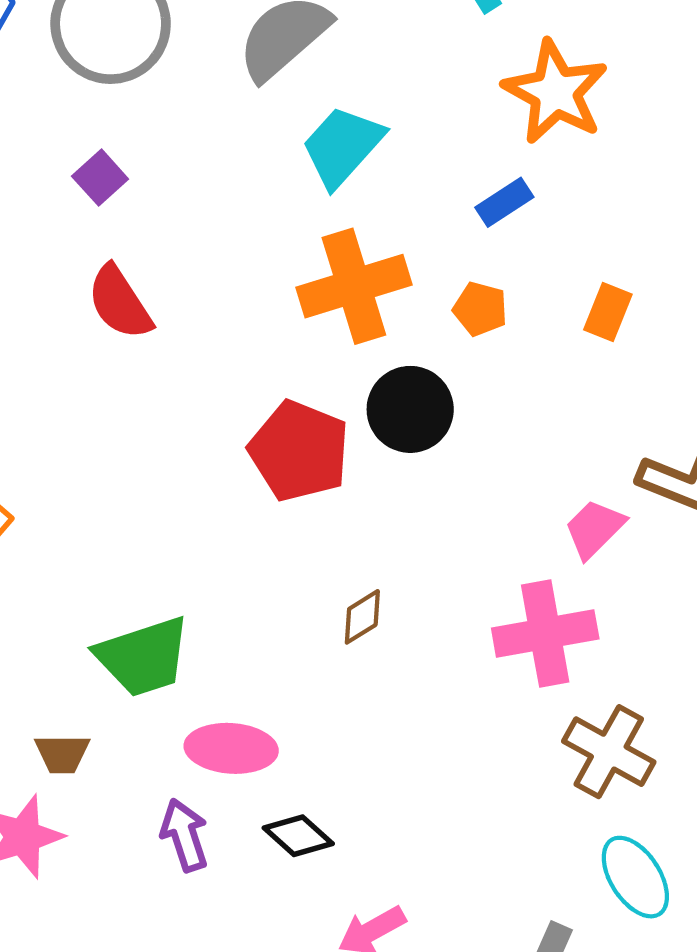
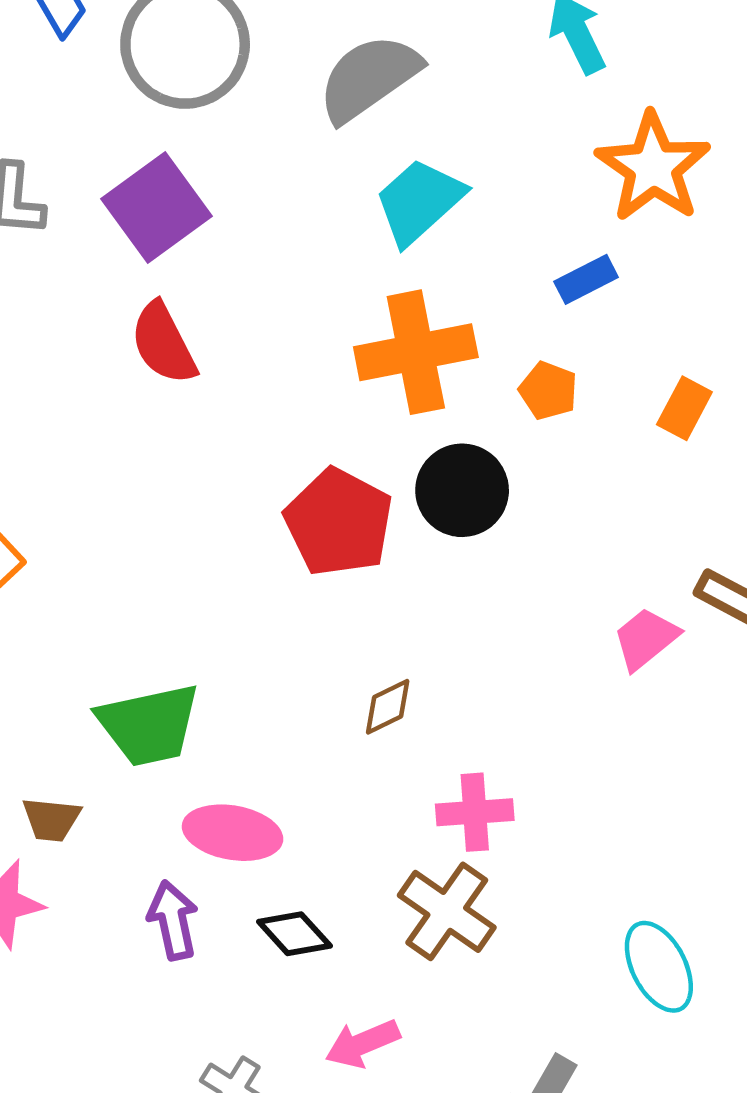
purple square: (100, 178) -> (157, 207), size x1.8
pink cross: (545, 634) -> (475, 812), moved, size x0.7
brown cross: (609, 752) -> (447, 911), moved
cyan ellipse: (635, 877) -> (659, 967), moved

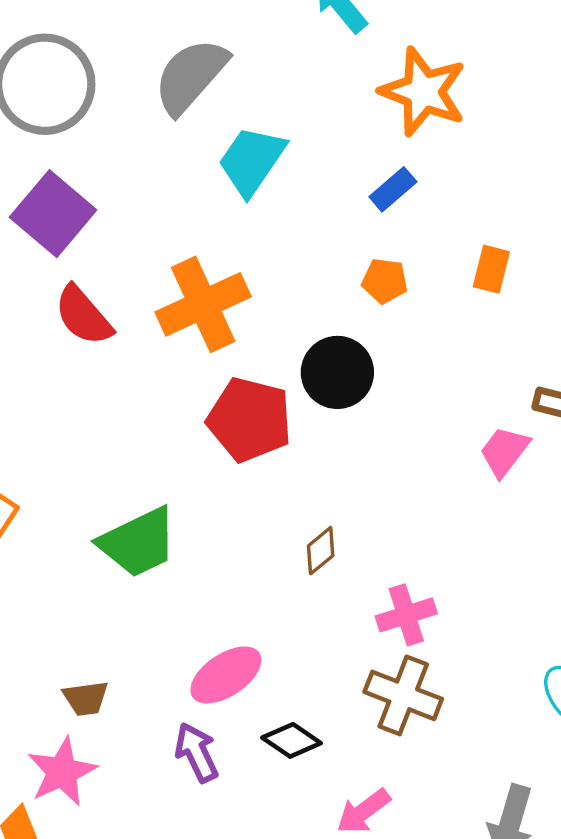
orange cross: (416, 352) -> (203, 304), moved
green trapezoid: (149, 725) -> (138, 542), moved
pink ellipse: (233, 833) -> (226, 675), turned -30

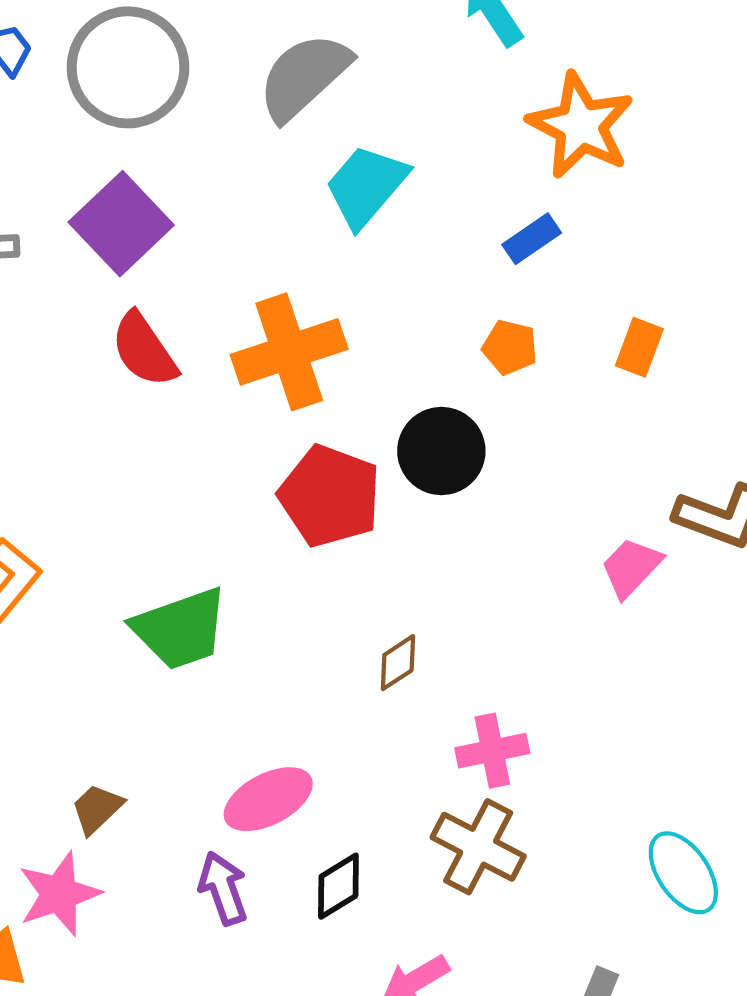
brown trapezoid: (86, 698) -> (97, 809), turned 138
black diamond: (292, 740) -> (338, 886), turned -72

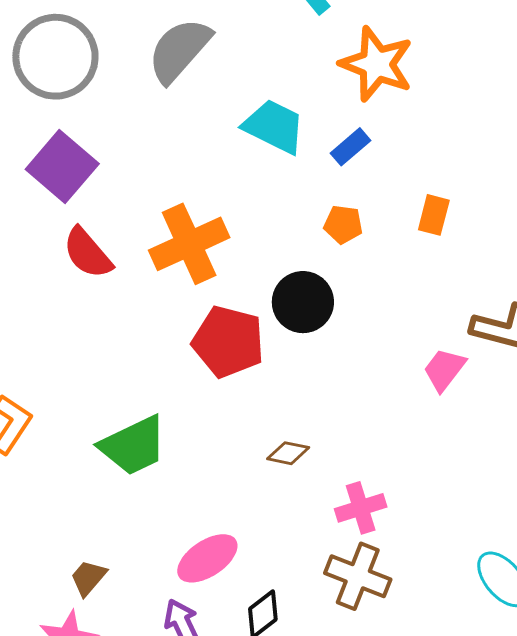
cyan trapezoid: (366, 186) -> (274, 126), moved, turned 82
brown diamond: (398, 663) -> (288, 453), turned 51

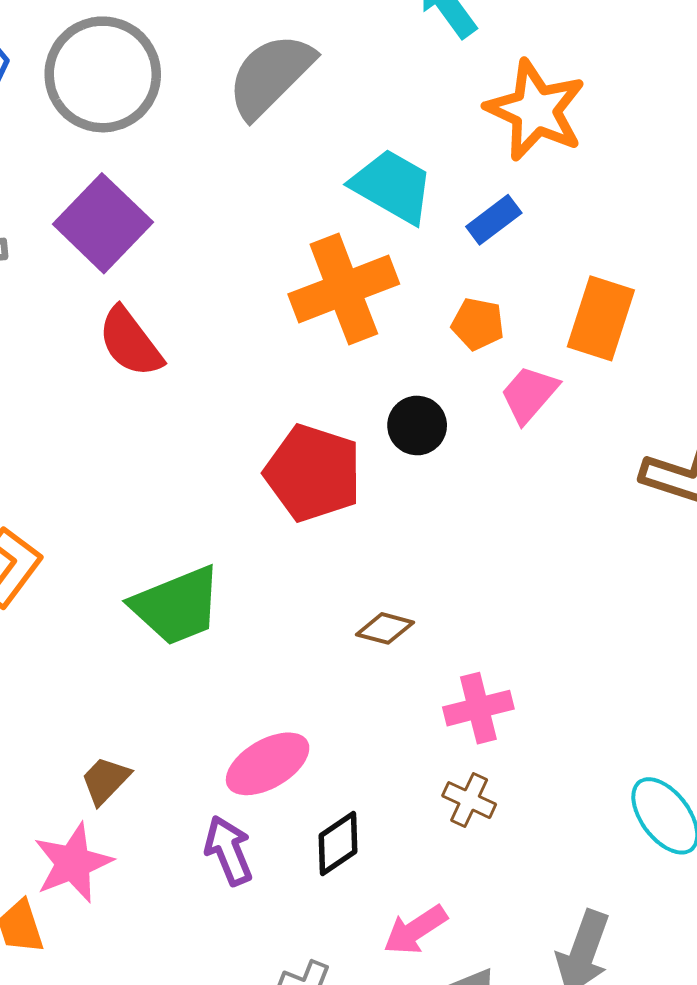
orange rectangle: (434, 215) -> (601, 318), size x1.5
orange cross: (189, 244) -> (344, 289), moved
black circle: (303, 302) -> (417, 425), size x0.7
pink trapezoid: (444, 370) -> (529, 394), moved
brown cross: (358, 576) -> (469, 800), size x0.6

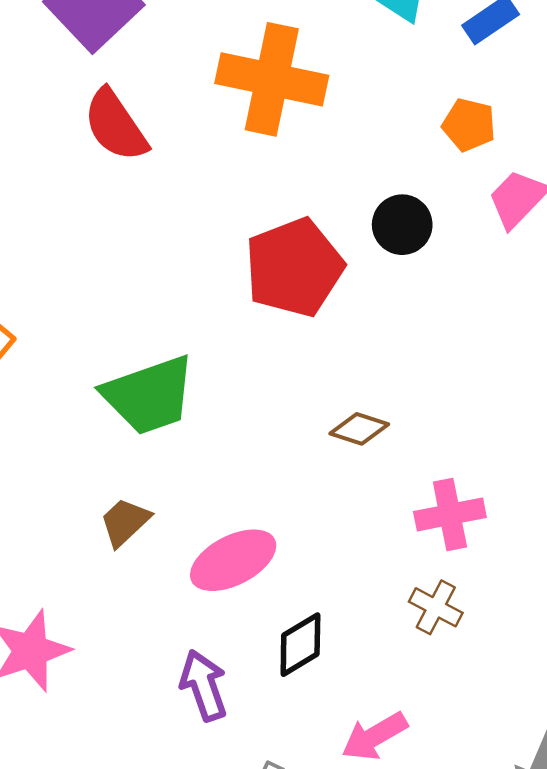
orange cross: (344, 289) -> (272, 79), moved, turned 30
red pentagon: (313, 473) -> (294, 268), turned 30
brown trapezoid: (105, 780) -> (125, 522), moved
purple arrow: (228, 850) -> (204, 685), moved

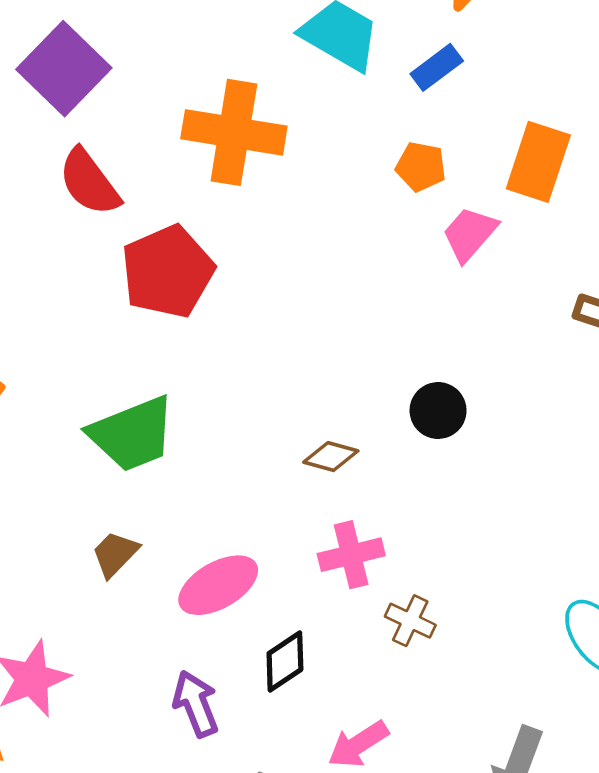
black circle: (402, 225) -> (438, 411), moved
red pentagon: (294, 268) -> (168, 272), moved
pink cross: (450, 514) -> (351, 555), moved

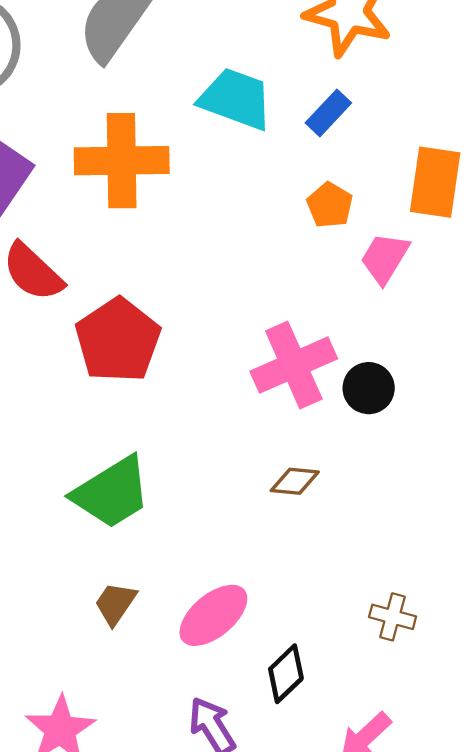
orange cross: (234, 132) -> (122, 161), moved
orange pentagon: (421, 167) -> (330, 205), turned 30
black circle: (438, 411) -> (369, 388), moved
pink cross: (351, 555) -> (294, 365), moved, size x1.4

